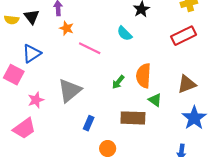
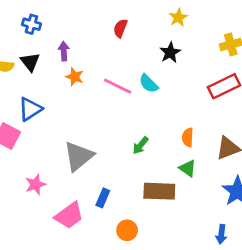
pink line: (90, 48) -> (118, 86), moved
orange semicircle: (144, 76) -> (188, 137), moved, size x0.6
pink star: (36, 100) -> (35, 184), moved
pink trapezoid: (24, 128) -> (69, 215), moved

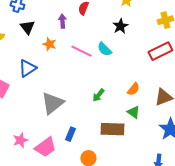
purple arrow: (64, 51) -> (62, 21), moved
black triangle: (30, 62) -> (27, 27), moved
blue triangle: (30, 109) -> (27, 68), moved
orange semicircle: (188, 137) -> (133, 89), turned -144
pink star: (35, 184) -> (20, 140), moved

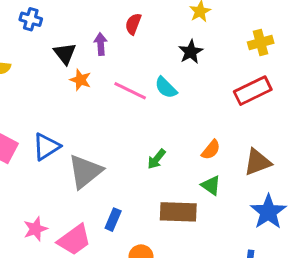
black triangle: (27, 27) -> (65, 53), moved
blue triangle: (27, 68) -> (46, 147), moved

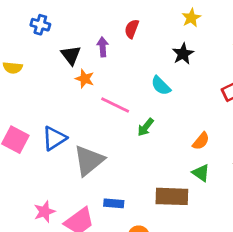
pink line: (130, 91) -> (115, 105), moved
green arrow: (157, 159) -> (146, 127), moved
blue rectangle: (113, 220) -> (114, 203), turned 72

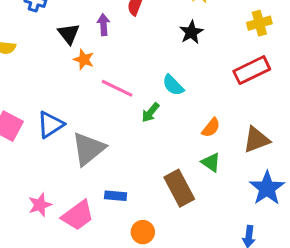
cyan semicircle: (161, 86) -> (173, 85), moved
brown rectangle: (172, 196) -> (179, 188), turned 60

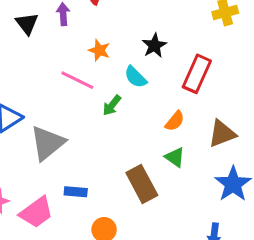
black star: (191, 32) -> (154, 46), moved
orange star: (84, 59) -> (99, 50), moved
red rectangle: (252, 70) -> (197, 74), moved, turned -40

